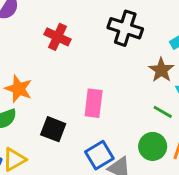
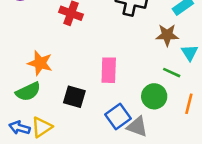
brown star: (161, 70) -> (167, 35), turned -30
green circle: (153, 146) -> (154, 96), moved

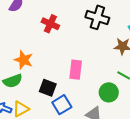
blue square: (118, 116) -> (62, 105), moved

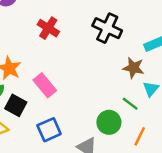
pink rectangle: (76, 70) -> (45, 85), moved, turned -54
black square: (48, 88) -> (16, 105), moved

